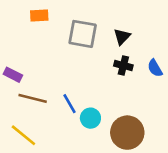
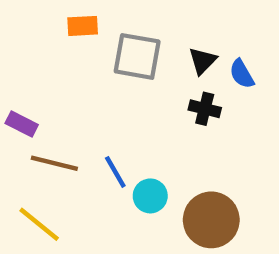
orange rectangle: (39, 16) -> (83, 26), moved
blue semicircle: (155, 68) -> (242, 74), moved

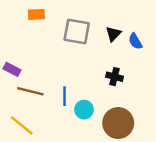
orange rectangle: (83, 26) -> (36, 14), moved
black cross: (205, 109) -> (115, 77), moved
blue line: (115, 172) -> (64, 96), turned 30

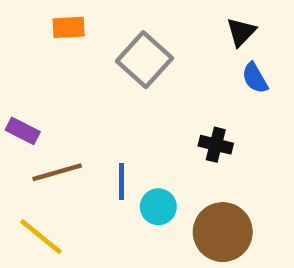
gray square: (77, 31) -> (145, 60), turned 32
black triangle: (113, 34) -> (241, 32), moved
brown line: (30, 91) -> (57, 172), turned -30

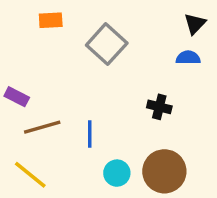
black triangle: (241, 32) -> (195, 24), moved
blue semicircle: (255, 78) -> (188, 58), turned 120
cyan circle: (158, 207) -> (117, 173), moved

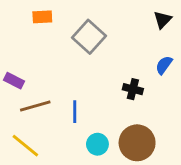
blue semicircle: (188, 58) -> (164, 65), moved, turned -54

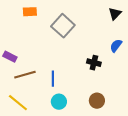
brown circle: (137, 143) -> (97, 101), size x0.6
cyan circle: (97, 144) -> (59, 102), moved

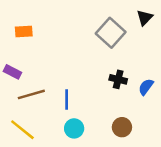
orange rectangle: (30, 12) -> (24, 31), moved
gray square: (63, 26) -> (111, 33), moved
blue semicircle: (116, 46) -> (146, 87), moved

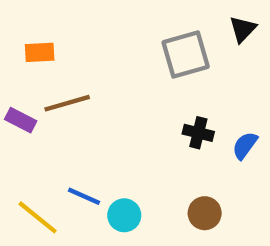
gray square: (111, 33) -> (186, 55), turned 32
brown line: (31, 94) -> (67, 103), moved
blue line: (67, 99) -> (84, 196), moved, turned -66

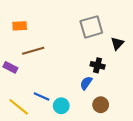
black triangle: (243, 29) -> (117, 44), moved
purple rectangle: (21, 120) -> (10, 67), moved
blue semicircle: (245, 145) -> (86, 83), moved

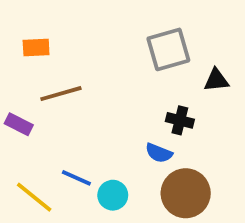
black triangle: (117, 44) -> (216, 80), turned 40
blue semicircle: (86, 83) -> (159, 153), turned -104
brown circle: (101, 105) -> (186, 193), size x1.6

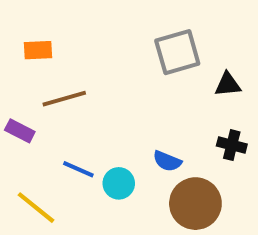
black cross: (180, 120) -> (232, 145), moved
blue line: (76, 178) -> (78, 169), moved
cyan circle: (113, 195) -> (119, 183), moved

